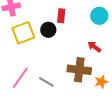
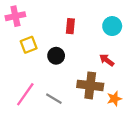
black circle: (48, 30) -> (56, 56), moved
yellow square: (23, 33) -> (29, 45), size x0.7

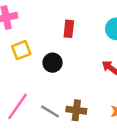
brown cross: (90, 85) -> (76, 110), moved, size x0.7

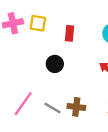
yellow square: (21, 50) -> (38, 23), moved, turned 30

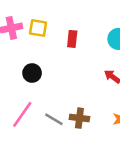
black circle: (55, 64) -> (32, 73), moved

